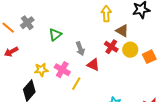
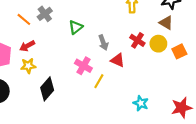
brown triangle: (122, 31) -> (166, 23), moved
yellow star: (41, 70) -> (28, 66), moved

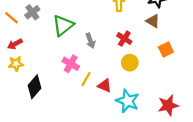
green triangle: (76, 27) -> (63, 25), size x1.5
yellow circle: (158, 44) -> (130, 63), moved
red triangle: (118, 60) -> (105, 86), moved
cyan star: (141, 103) -> (128, 101), size x1.5

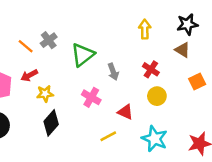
yellow star: (16, 64) -> (45, 94), moved
yellow line: (86, 79) -> (108, 136), moved, turned 32
red triangle: (105, 86) -> (125, 112), moved

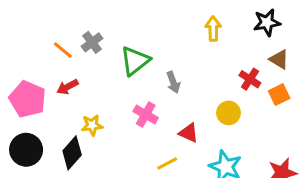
brown triangle: (182, 50) -> (279, 59), moved
red cross: (151, 69) -> (250, 79), moved
yellow star: (45, 94) -> (92, 125), moved
black diamond: (51, 123) -> (72, 153), moved

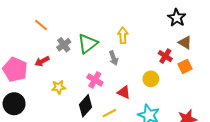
black star: (267, 22) -> (177, 18), turned -30
yellow arrow: (213, 29) -> (123, 35), moved
gray cross: (92, 42) -> (64, 45), moved
orange line: (63, 50) -> (41, 25), moved
black diamond: (72, 153) -> (86, 106), moved

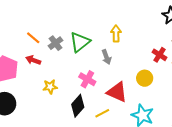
orange line: (41, 25) -> (33, 38), moved
red arrow: (42, 61) -> (33, 60), turned 48
red triangle: (124, 92) -> (117, 92), size x1.5

